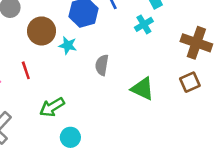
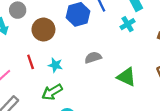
cyan star: (68, 45) -> (55, 65), moved
gray semicircle: (102, 65) -> (93, 58), turned 63

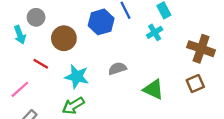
red line: (31, 62) -> (41, 64), moved, turned -40
cyan star: (55, 65) -> (77, 77), size x1.5

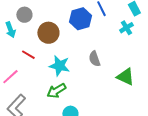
gray semicircle: (117, 68) -> (94, 59), turned -91

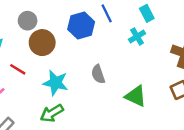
gray circle: (24, 15) -> (28, 21), moved

